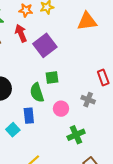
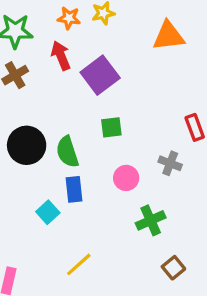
green semicircle: (37, 93) -> (67, 152), moved

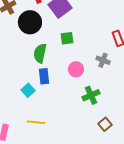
black circle: (27, 145) -> (30, 22), moved
green semicircle: (67, 152) -> (40, 53), turned 30
yellow line: (79, 264) -> (36, 122), moved, turned 48

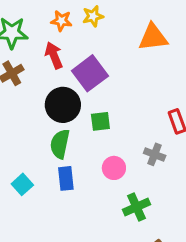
black circle: (30, 22) -> (63, 105), moved
cyan square: (28, 90) -> (22, 184), moved

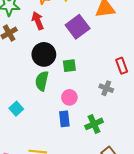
purple square: (90, 73) -> (78, 27), moved
pink circle: (114, 168) -> (69, 97), moved
blue rectangle: (66, 178) -> (64, 119), moved

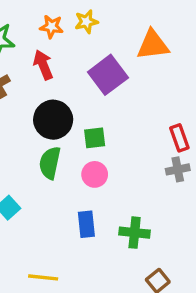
gray cross: (106, 88) -> (178, 169), moved, turned -32
pink circle: (69, 97) -> (95, 174), moved
green cross: (94, 124) -> (135, 233), turned 30

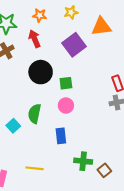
yellow star: (86, 22) -> (71, 12), moved
green semicircle: (50, 163) -> (35, 114), moved
green cross: (135, 233) -> (83, 161), moved

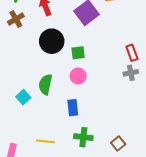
green cross: (83, 161) -> (83, 137), moved

